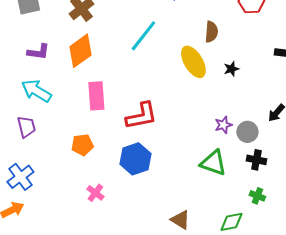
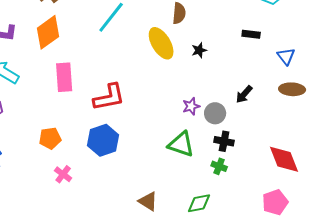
orange pentagon: (82, 145) -> (50, 138), moved
green cross: (257, 196) -> (219, 166), moved

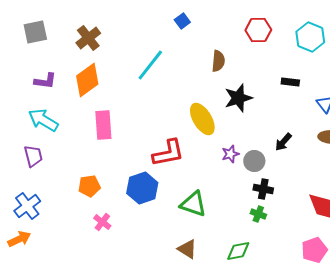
yellow ellipse: (161, 43) -> (202, 119), moved
black star: (199, 50) -> (238, 98), size x1.8
red L-shape: (109, 97) -> (168, 153), moved
green triangle: (181, 144) -> (193, 204), moved

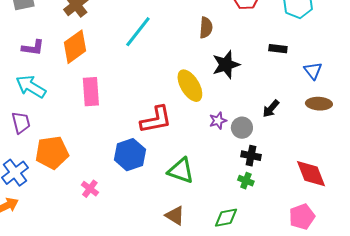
orange pentagon: (89, 186) -> (52, 153), moved, size x1.5

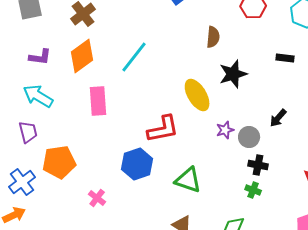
cyan line: (138, 32) -> (134, 57), moved

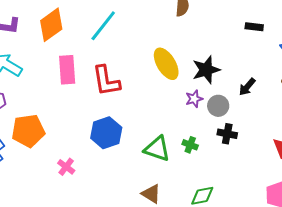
black star: (233, 74) -> (206, 70), moved
red L-shape: (163, 129) -> (106, 81), moved, turned 92
green cross: (253, 190) -> (190, 145), moved

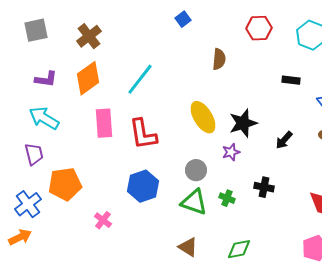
gray circle: (218, 106) -> (196, 170), moved

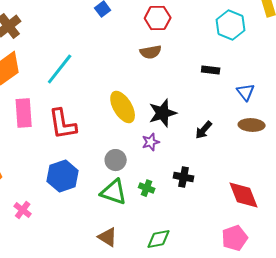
red hexagon: (259, 28) -> (158, 18), moved
brown semicircle: (219, 59) -> (151, 52), moved, turned 75

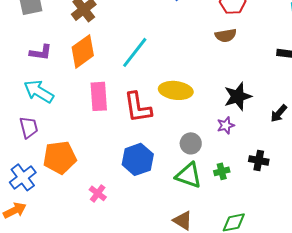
yellow ellipse: (123, 107) -> (176, 90), moved, turned -52
green cross: (147, 188) -> (222, 171), turned -35

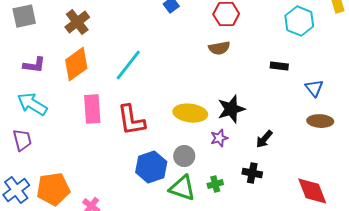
yellow ellipse: (176, 90) -> (190, 113), moved
black arrow: (279, 113) -> (264, 139), moved
orange pentagon: (60, 157) -> (53, 189), moved
blue hexagon: (138, 159) -> (151, 167), moved

